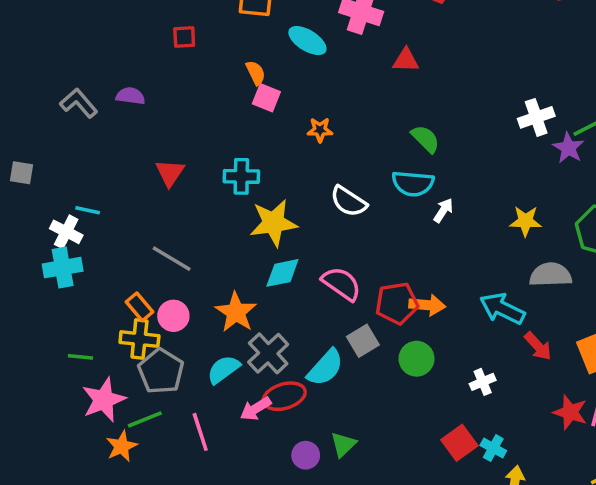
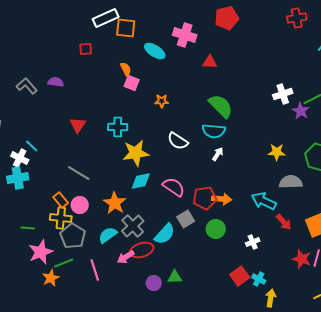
green semicircle: (425, 139) -> (221, 106), size x1.5
cyan line: (88, 210) -> (32, 146), turned 32
white arrow: (443, 210) -> (218, 154), moved
green triangle: (343, 444) -> (175, 277), turned 42

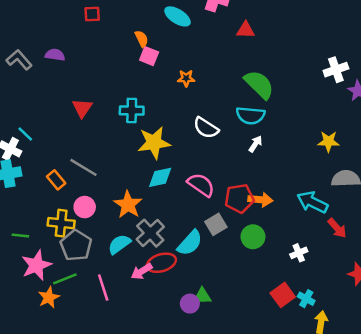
orange rectangle: (61, 200) -> (56, 180), moved
purple circle: (154, 283) -> (190, 304), moved

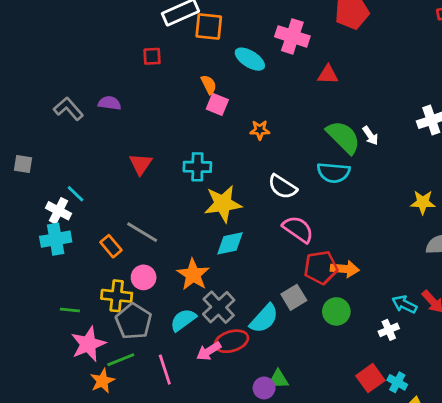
white arrow: (255, 144) -> (370, 136), moved, turned 112
pink semicircle: (201, 185) -> (298, 229), moved
cyan arrow: (312, 202) -> (404, 304), moved, size x0.7

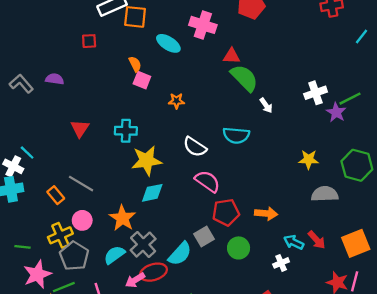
green semicircle: (343, 137) -> (244, 78), moved
orange arrow: (345, 269) -> (266, 213), moved
yellow cross: (117, 296) -> (60, 235), turned -30

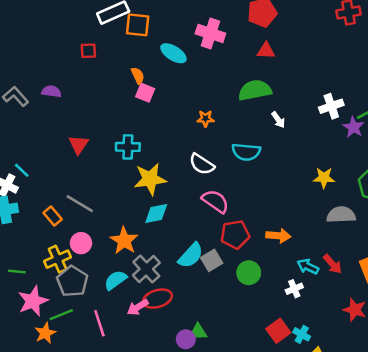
red triangle: (232, 56) -> (266, 51), moved
green semicircle: (244, 78) -> (255, 90), turned -56
orange star: (176, 101) -> (206, 119), moved
cyan semicircle: (180, 254) -> (191, 255), moved

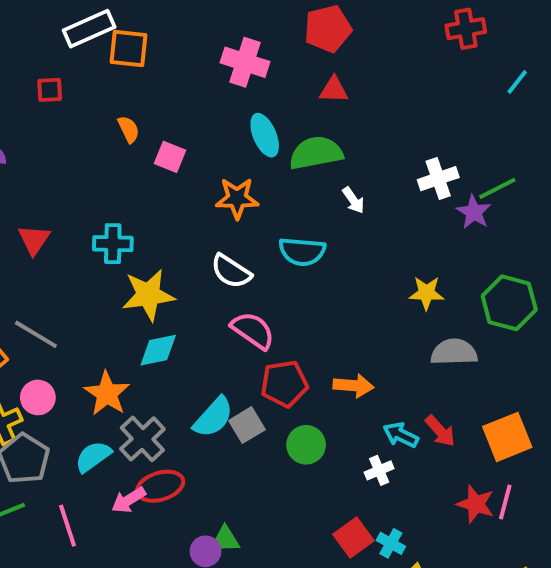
cyan ellipse: (173, 53) -> (265, 135), moved, turned 35
pink square: (145, 93) -> (170, 157), moved
orange star: (206, 119) -> (237, 198), size x1.5

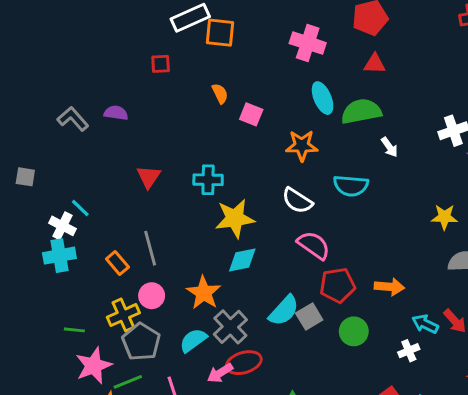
gray line: (36, 334) -> (150, 248), turned 44

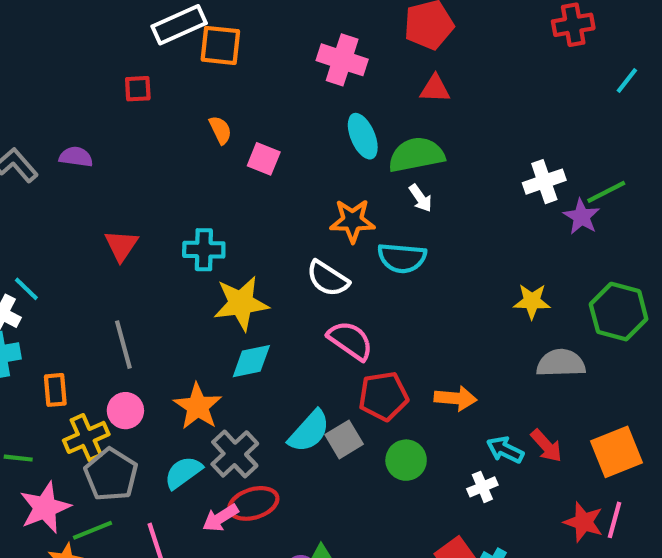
orange star: (302, 146) -> (352, 221), moved
white arrow: (389, 147) -> (421, 198), moved
orange rectangle: (117, 263) -> (55, 390), moved, turned 35

